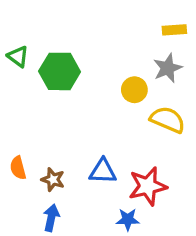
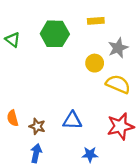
yellow rectangle: (174, 30) -> (96, 21), moved
green hexagon: (60, 71) -> (55, 34), moved
red star: (148, 186) -> (120, 126), moved

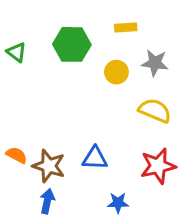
gray star: (118, 48) -> (155, 63), turned 30
yellow circle: (95, 63) -> (116, 72), moved
orange semicircle: (13, 118) -> (17, 155), turned 133
brown star: (37, 126) -> (49, 166), size x1.5

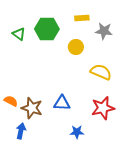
green triangle: (17, 52) -> (19, 34), moved
gray star: (155, 63) -> (104, 31), moved
blue arrow: (47, 201) -> (21, 131), moved

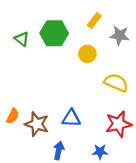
yellow rectangle: (82, 18) -> (94, 21), turned -48
orange semicircle: (11, 101) -> (13, 116), turned 88
blue arrow: (21, 131) -> (59, 151), moved
blue star: (77, 132) -> (100, 152), moved

